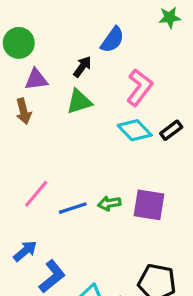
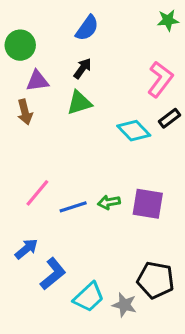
blue semicircle: (112, 40) -> (87, 28), moved
pink L-shape: (139, 87) -> (160, 79), moved
black rectangle: (171, 130) -> (170, 118), moved

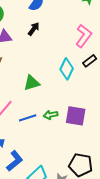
green triangle: (79, 103) -> (32, 83), moved
cyan diamond: (134, 131) -> (67, 69), turned 70

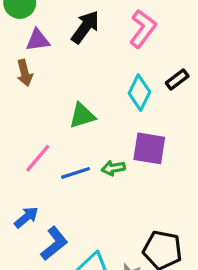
black arrow: (34, 29) -> (85, 27), size x1.5
pink L-shape: (84, 36) -> (143, 29), moved
purple square: (76, 116) -> (149, 148), moved

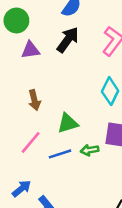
brown arrow: (25, 73) -> (34, 100), moved
green triangle: (82, 116) -> (68, 123), moved

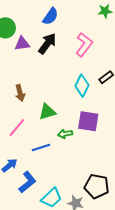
purple triangle: (31, 50) -> (22, 44), moved
blue line: (60, 154) -> (41, 147), moved

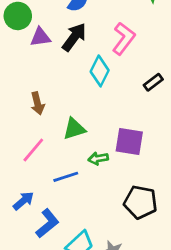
cyan diamond: (82, 86) -> (100, 71), moved
black pentagon: (97, 186) -> (141, 202), moved

